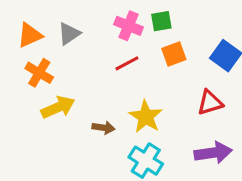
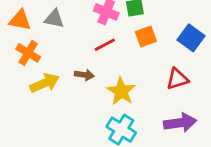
gray triangle: (69, 34) -> (54, 19), turned 45
orange triangle: (30, 35) -> (20, 20), turned 35
brown arrow: (103, 128) -> (84, 75), moved

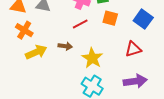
orange square: (146, 37) -> (110, 18), turned 35

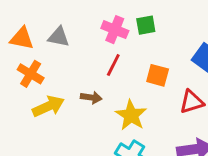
orange square: (110, 18) -> (158, 75), moved
red line: (80, 24) -> (113, 65), turned -35

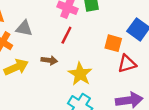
gray triangle: (59, 37) -> (24, 28), moved
orange square: (158, 75) -> (113, 43), moved

